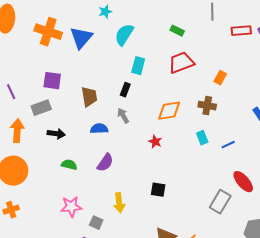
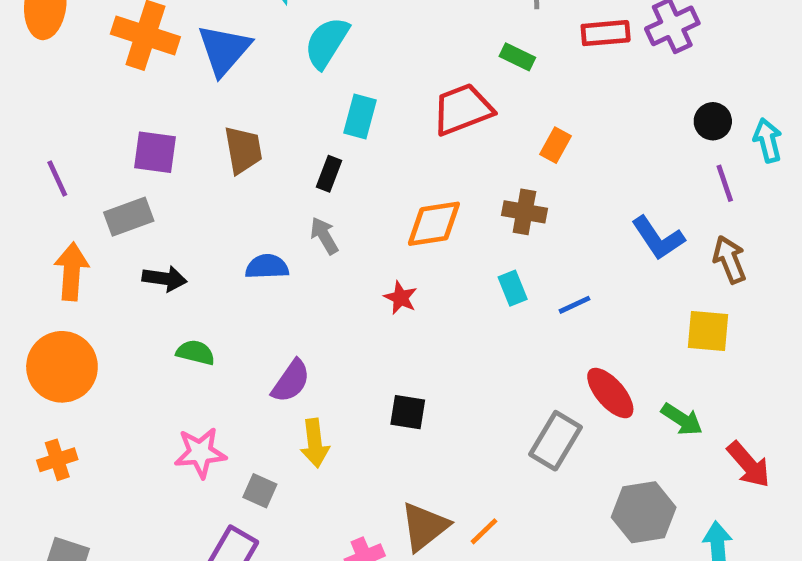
green rectangle: (177, 31) -> (517, 57), moved
brown trapezoid: (89, 97) -> (243, 150), moved
purple semicircle: (105, 163) -> (291, 381), moved

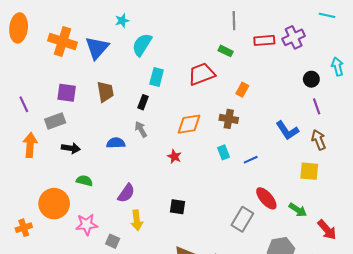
cyan arrow: (768, 140) -> (337, 67), moved
orange circle: (62, 367) -> (54, 204), moved

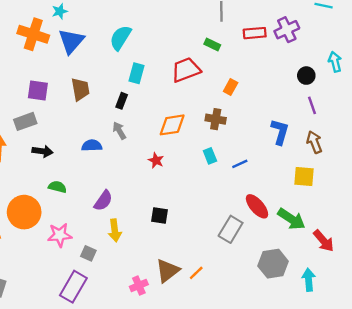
cyan star: (122, 21) -> (60, 11), moved
blue L-shape: (287, 130) -> (280, 132), turned -130
green arrow: (298, 210) -> (291, 219), size x1.4

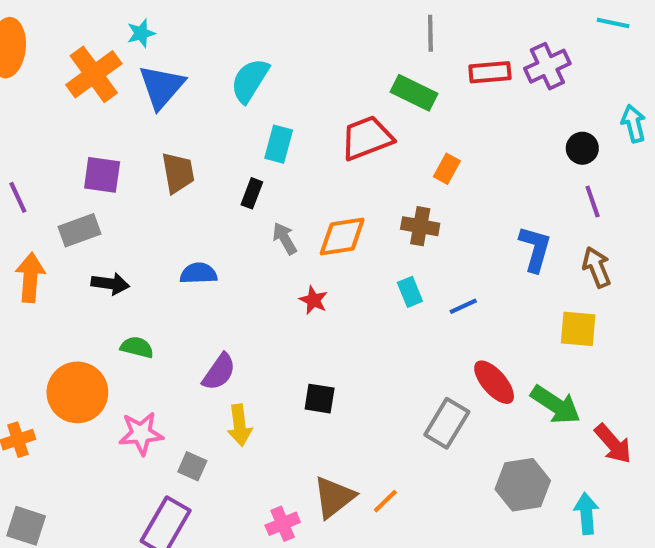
orange cross: (33, 34) -> (94, 74), turned 36
green rectangle: (212, 45) -> (414, 93), size x1.5
gray arrow: (119, 131) -> (285, 238), moved

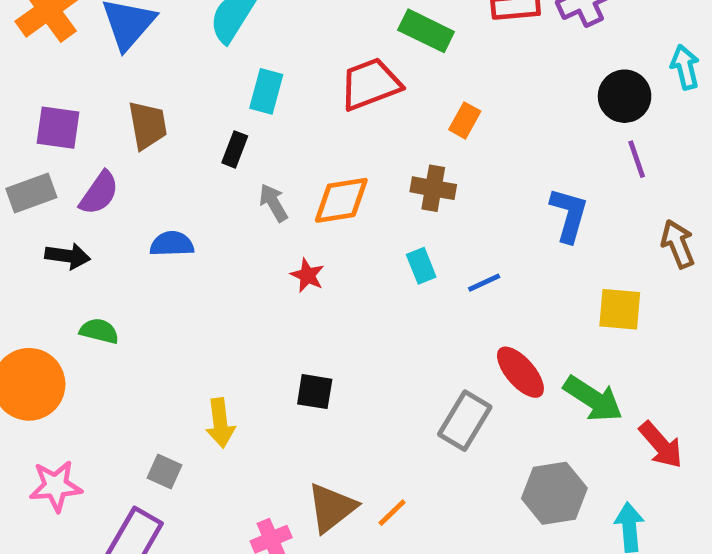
black circle: (582, 148) -> (625, 96), size x1.4
brown arrow: (597, 267) -> (678, 244), moved
purple semicircle: (219, 372) -> (99, 193), moved
pink star: (141, 433) -> (56, 486), moved

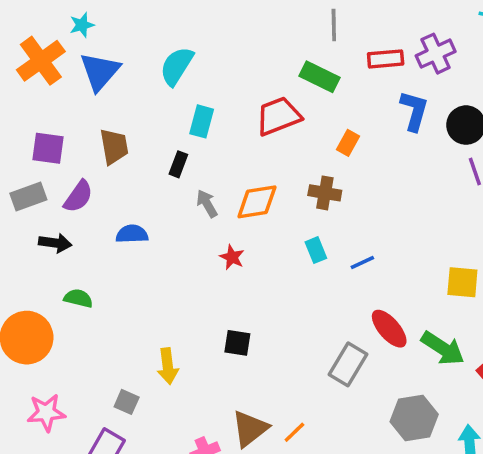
blue L-shape: (569, 215) -> (414, 111), moved

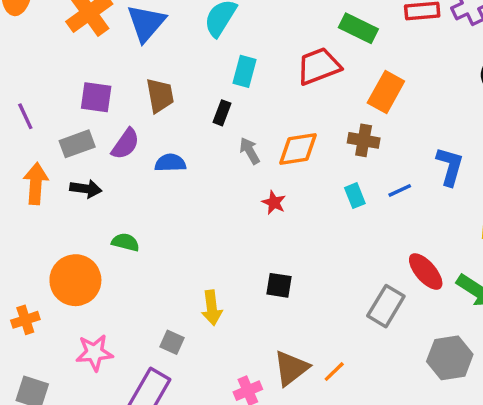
blue L-shape: (414, 111) -> (450, 166), moved
orange rectangle: (348, 143) -> (386, 92), size x1.6
blue semicircle: (132, 234) -> (170, 163), moved
black arrow: (55, 243) -> (86, 189), moved
blue line: (362, 263) -> (400, 190), moved

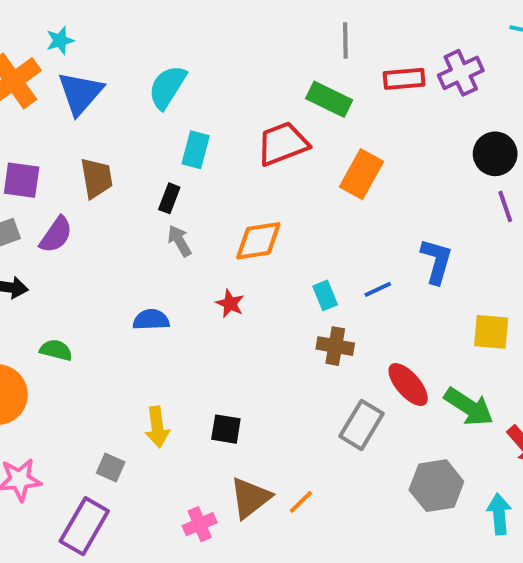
brown cross: (364, 140) -> (335, 346), moved
gray arrow: (250, 151) -> (179, 241), moved
blue semicircle: (170, 163) -> (151, 320), moved
black square: (279, 285) -> (226, 429), moved

